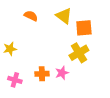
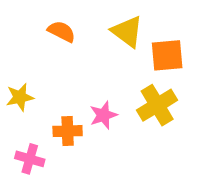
pink star: (62, 73) -> (103, 115), moved
orange cross: (42, 74) -> (68, 131), moved

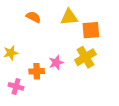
yellow triangle: (127, 32) -> (69, 17), turned -42

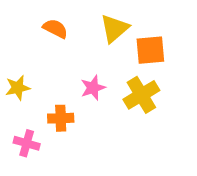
yellow triangle: (69, 17) -> (114, 29), turned -36
pink star: (56, 63) -> (93, 88), moved

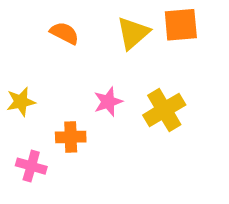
orange square: (150, 50) -> (181, 25), moved

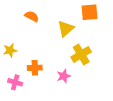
yellow triangle: (133, 33) -> (66, 29), moved
pink star: (108, 102) -> (64, 76), moved

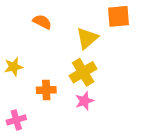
yellow cross: (81, 54) -> (83, 72), moved
pink cross: (15, 82) -> (16, 120), moved, turned -32

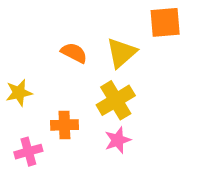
orange semicircle: (42, 22) -> (74, 53), moved
pink cross: (16, 120) -> (28, 152), moved

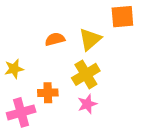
orange semicircle: (74, 53) -> (55, 39), turned -42
pink cross: (28, 152) -> (21, 112), size x1.4

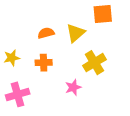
yellow cross: (86, 74) -> (94, 63), moved
orange cross: (48, 93) -> (44, 63), moved

